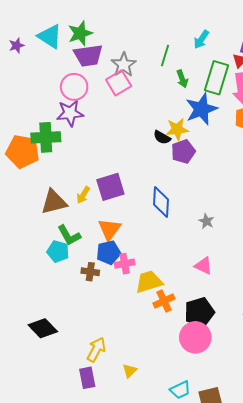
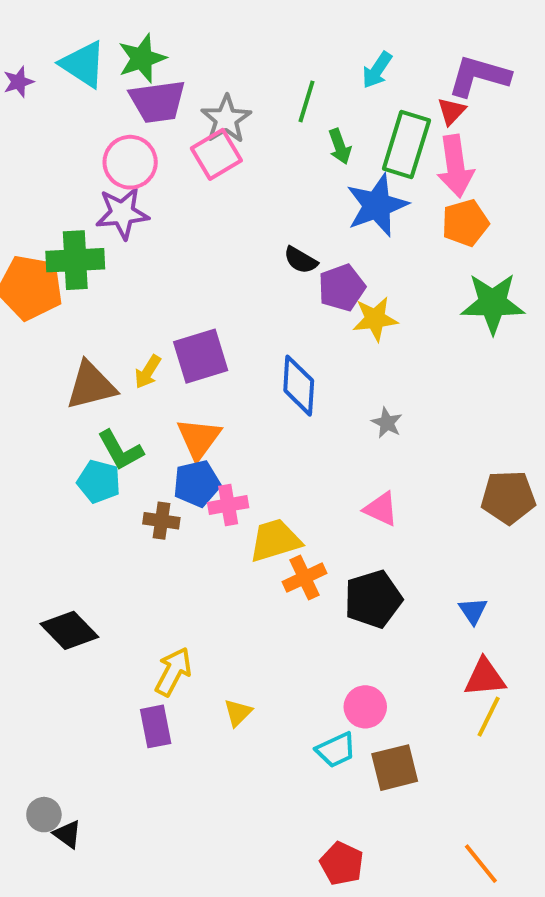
yellow star: (177, 129) -> (375, 319), moved
pink circle: (195, 337) -> (365, 707), moved, size x0.7

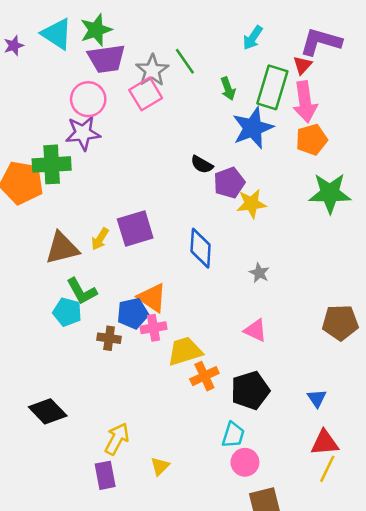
green line: (306, 101) -> (185, 61), moved, turned -52
orange triangle: (199, 438) -> (152, 298), moved, turned -32
cyan trapezoid: (336, 750) -> (233, 435), moved, turned -48

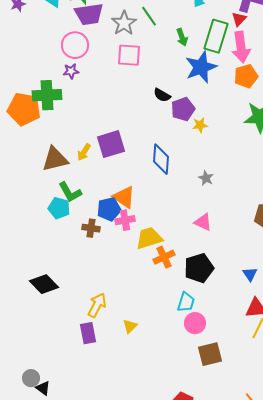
pink square: (146, 94) -> (129, 55), moved, turned 35
purple star: (83, 133) -> (71, 71), size x0.6
yellow star: (251, 204) -> (200, 125), size x0.7

